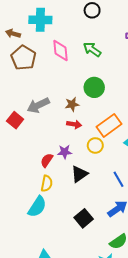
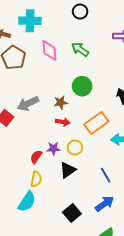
yellow circle: (95, 145) -> (75, 148), moved

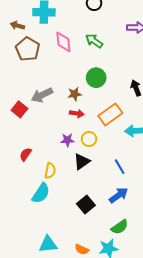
red semicircle: (36, 157) -> (26, 154), moved

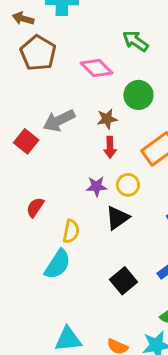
pink diamond: (63, 42) -> (97, 68), moved, turned -40
red arrow: (77, 113) -> (110, 147), turned 80

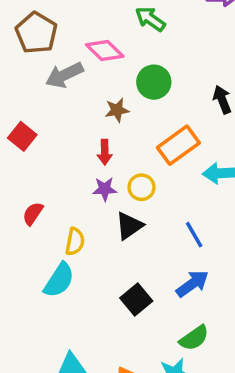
gray arrow: (59, 120) -> (64, 75), moved
red arrow: (110, 147) -> (105, 152), moved

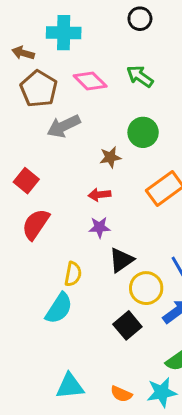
pink diamond: (105, 50) -> (90, 81), moved
red arrow: (105, 152) -> (99, 195), turned 85
yellow circle: (142, 187) -> (146, 288), moved, size x1.4
red semicircle: (33, 214) -> (36, 224), moved, size x1.5

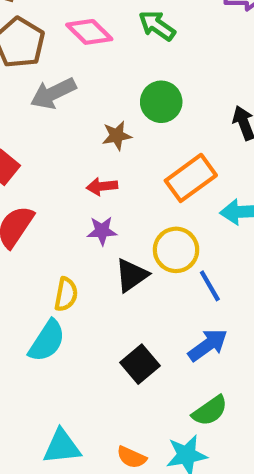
yellow circle: (146, 288) -> (176, 250), moved

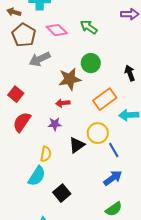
brown star: (117, 136) -> (70, 79), size x1.6
purple star: (102, 231) -> (55, 124), moved
black square: (140, 364) -> (62, 193), moved

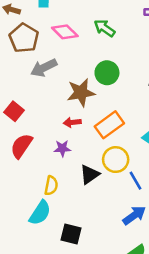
orange rectangle: (105, 99) -> (109, 125), moved
black square: (62, 193) -> (71, 234), turned -36

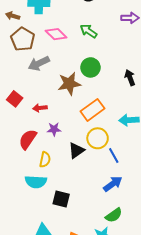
red arrow: (72, 122) -> (40, 108), moved
red semicircle: (21, 146) -> (28, 139), moved
cyan semicircle: (40, 213) -> (36, 182), turned 60

